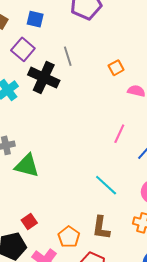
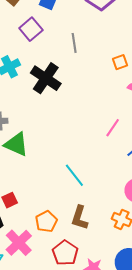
black cross: (44, 78) -> (46, 78), moved
cyan line: (106, 185) -> (74, 175), moved

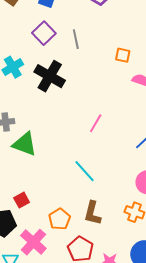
purple square: (31, 29) -> (44, 33), moved
orange square: (120, 62) -> (123, 55), turned 35
pink line: (113, 128) -> (96, 123), moved

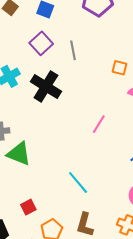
pink line: (96, 123) -> (99, 124), moved
red square: (22, 200) -> (28, 207), moved

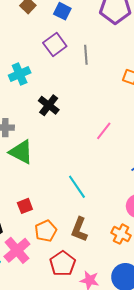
black cross: (46, 86) -> (49, 105), moved, size x0.7

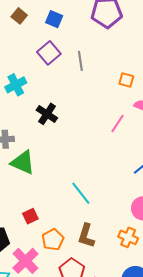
pink line: (104, 131) -> (117, 124), moved

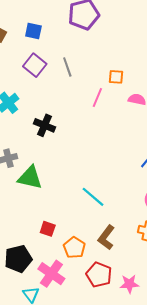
pink line: (117, 124) -> (97, 97), moved
red square: (30, 216) -> (48, 229), turned -35
brown L-shape: (86, 236) -> (106, 237), turned 30

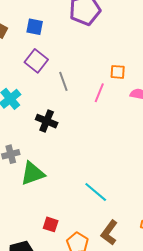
gray line: (67, 67) -> (63, 81), moved
green triangle: (30, 178) -> (33, 173), turned -32

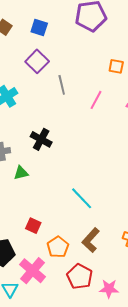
orange square: (118, 72) -> (116, 66), moved
black cross: (47, 121) -> (41, 139), moved
green triangle: (33, 173) -> (21, 173), size x0.6

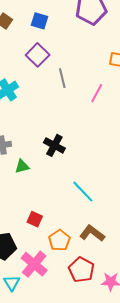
black cross: (41, 139) -> (54, 145), moved
brown L-shape: (91, 240) -> (92, 233), turned 85

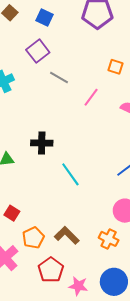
gray line: (62, 78) -> (59, 78), turned -54
black cross: (54, 145) -> (42, 143), turned -35
cyan line: (83, 192) -> (70, 174), moved

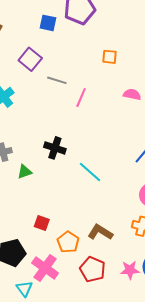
blue square: (45, 18) -> (48, 23), moved
pink line: (91, 97) -> (81, 98), moved
black cross: (42, 143) -> (55, 148), turned 30
pink star: (78, 286) -> (130, 270), moved

